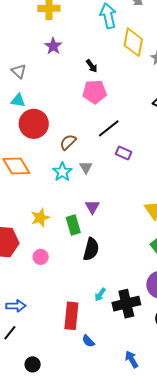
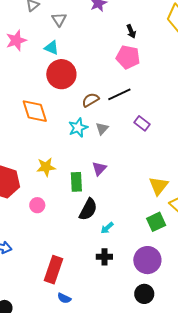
black line: (109, 128) -> (119, 94), moved
cyan arrow: (100, 294) -> (107, 228), moved
black cross: (126, 304) -> (104, 257), moved, size x0.6
blue semicircle: (88, 341) -> (64, 298), turned -32

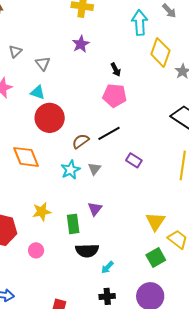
black semicircle: (88, 209) -> (87, 251), turned 65

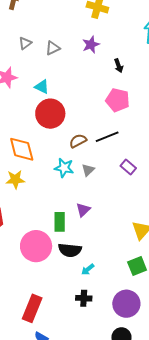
gray triangle: (43, 64) -> (53, 48), moved, turned 35
black arrow: (116, 70) -> (119, 66), moved
cyan star: (70, 170) -> (64, 168), turned 30
yellow star: (42, 212) -> (15, 180), moved
pink circle: (36, 250) -> (36, 246), moved, size x2.0

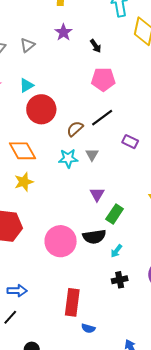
cyan triangle: (42, 87) -> (26, 85), turned -42
green rectangle: (60, 222) -> (115, 214), moved, turned 48

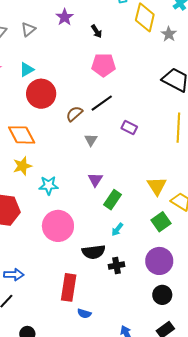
cyan star: (68, 158) -> (49, 185), moved
black semicircle: (94, 237) -> (94, 252), moved
cyan arrow: (116, 251) -> (117, 229), moved

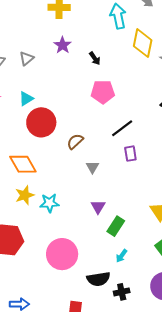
black line: (102, 103) -> (122, 128), moved
purple rectangle: (129, 128) -> (130, 154), turned 56
cyan star: (49, 185) -> (49, 203), moved

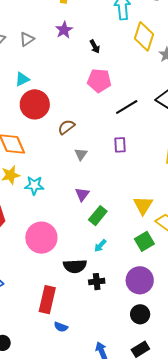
black line: (122, 128) -> (127, 107), moved

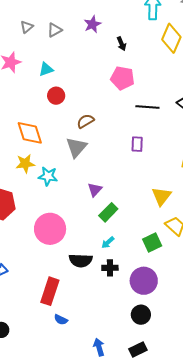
red circle: (35, 104) -> (56, 96), size x0.6
black line: (127, 107) -> (147, 107), turned 30
gray triangle: (81, 154) -> (76, 147), moved, size x1.6
yellow triangle: (143, 205) -> (161, 196), moved
black cross: (97, 282) -> (110, 268), moved

